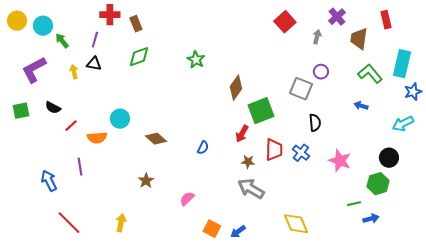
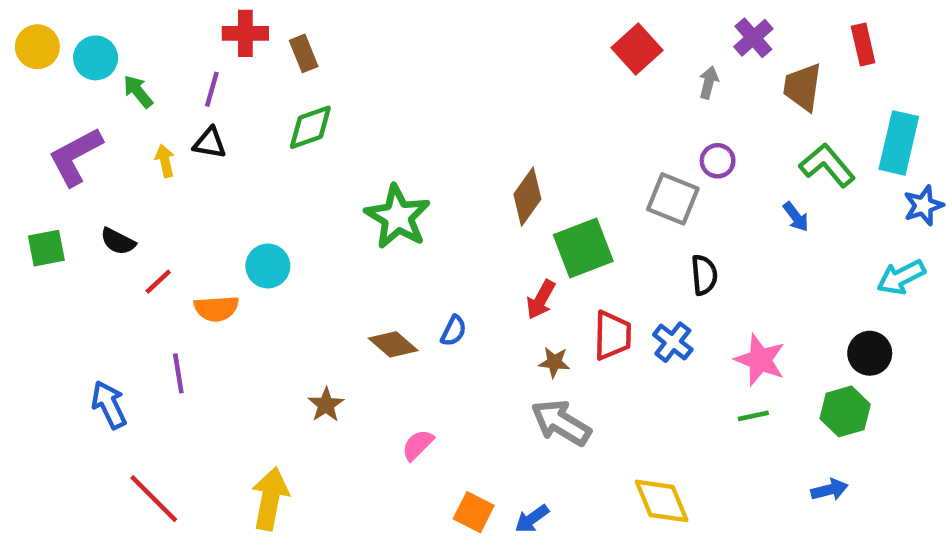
green star: (196, 60) -> (398, 217), moved, size x1.6
blue arrow: (361, 106) -> (796, 217), moved, turned -144
brown diamond: (156, 139) -> (393, 344), moved
green line: (354, 204) -> (753, 416), moved
yellow arrow: (121, 223) -> (270, 499), size x1.5

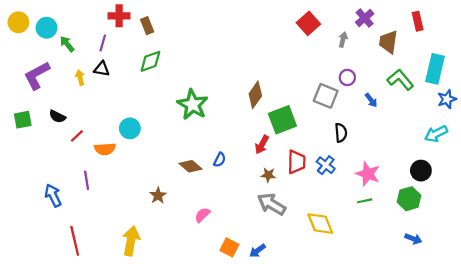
blue arrow: (796, 217) -> (371, 100), moved
blue arrow: (829, 490) -> (413, 239), moved, turned 35
red line: (154, 499) -> (75, 241), turned 32
yellow diamond: (662, 501) -> (320, 224), moved

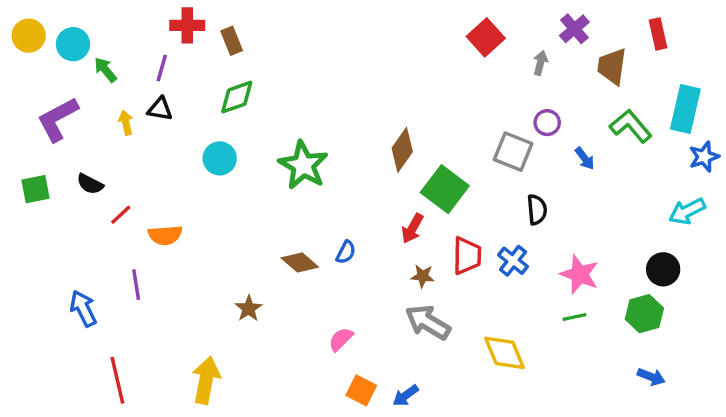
green square: (282, 120) -> (445, 189), turned -32
cyan circle: (130, 128) -> (220, 158), moved
pink semicircle: (202, 215) -> (341, 339), moved

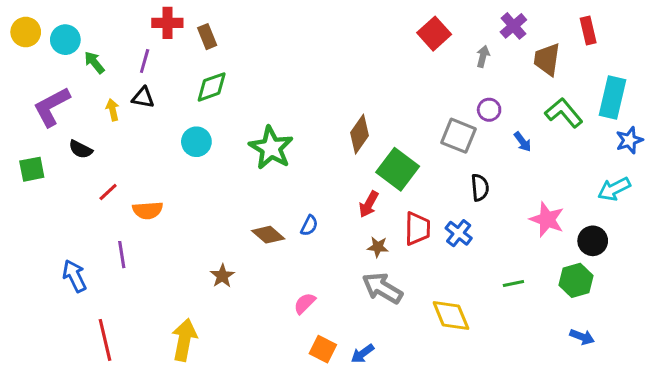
black semicircle: (90, 184) -> (81, 149), moved
pink star: (580, 274) -> (547, 219), moved

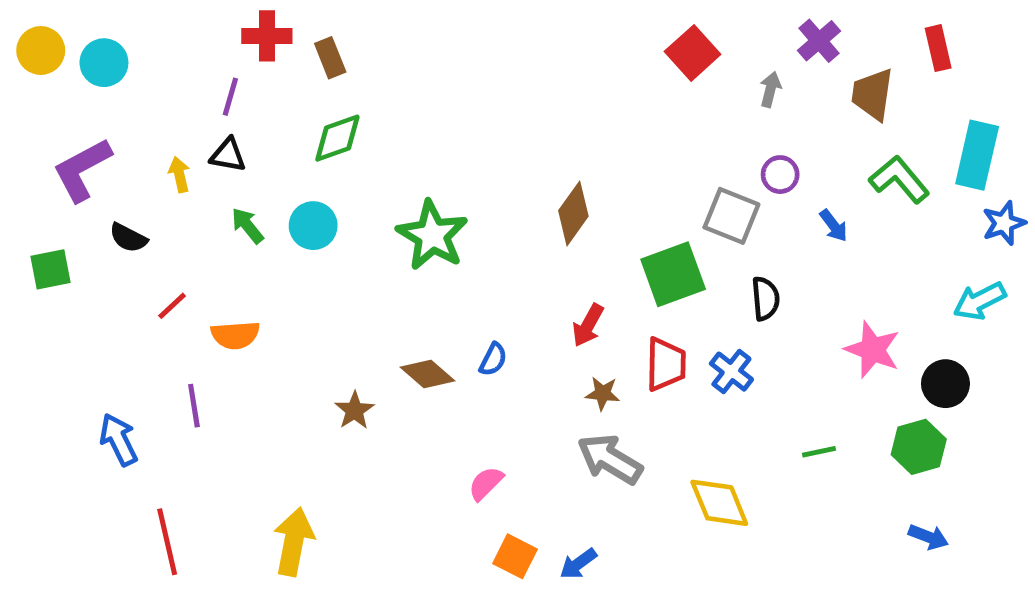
green arrow: (94, 62) -> (247, 226), moved
green square: (398, 169) -> (673, 274), moved, turned 33
brown star: (222, 276) -> (354, 410), moved

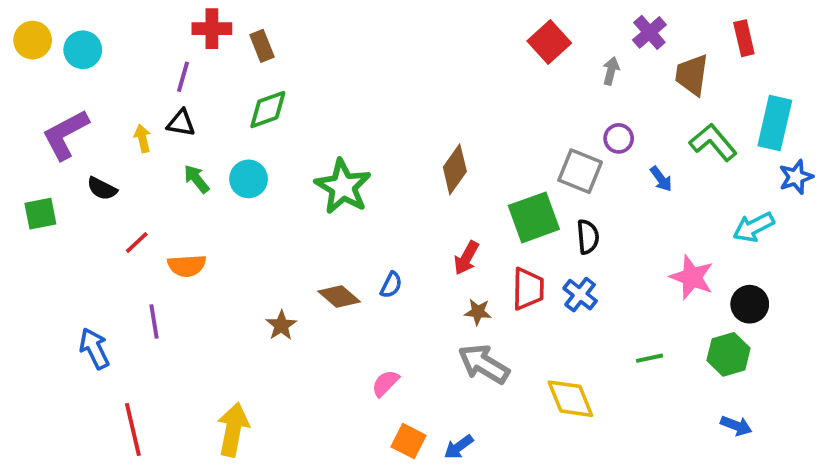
black semicircle: (766, 299) -> (588, 237), moved
cyan arrow: (980, 301) -> (754, 227), moved

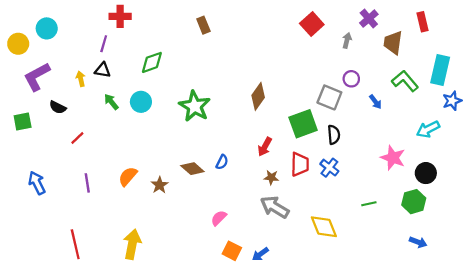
yellow circle: (33, 40) -> (18, 44), moved
brown rectangle: (262, 46) -> (203, 25), moved
orange semicircle: (187, 266) -> (128, 176), moved, turned 135
blue arrow: (94, 349) -> (37, 183), moved

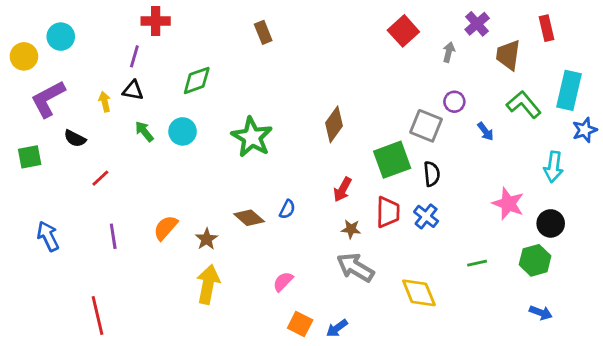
cyan arrow: (428, 129) -> (553, 167), turned -55
yellow arrow: (132, 244) -> (208, 284), moved

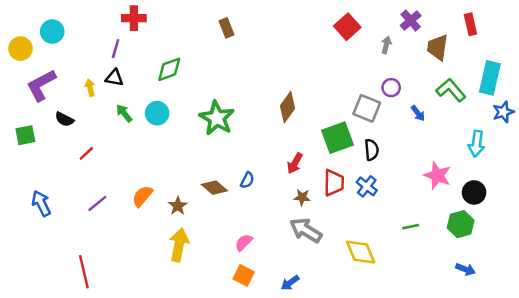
purple line: (113, 236) -> (97, 203), turned 60
orange square: (300, 324) -> (244, 275), moved

